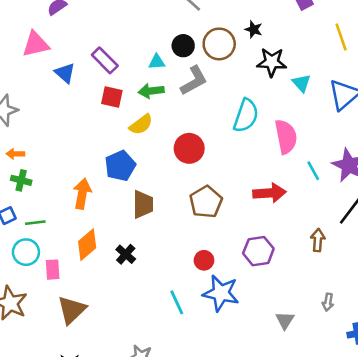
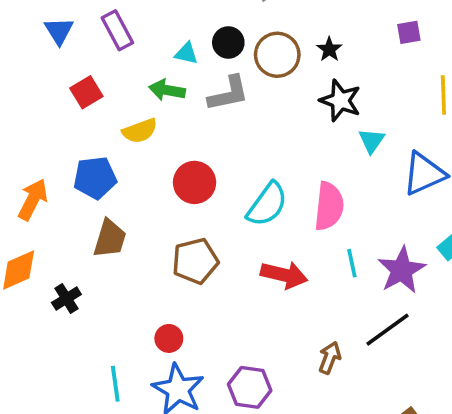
red square: (112, 97) -> (86, 92), moved, turned 30
cyan semicircle: (246, 116) -> (267, 204), moved
purple hexagon: (258, 251) -> (250, 387), moved

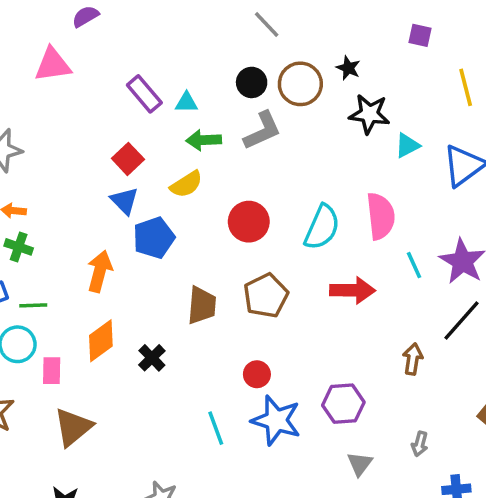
blue triangle: (59, 31) -> (124, 201), moved
purple square: (409, 32) -> (420, 35), turned 35
cyan triangle: (186, 53) -> (186, 103), moved
cyan triangle: (372, 141) -> (407, 145), turned 40
brown trapezoid: (110, 239) -> (202, 305), moved

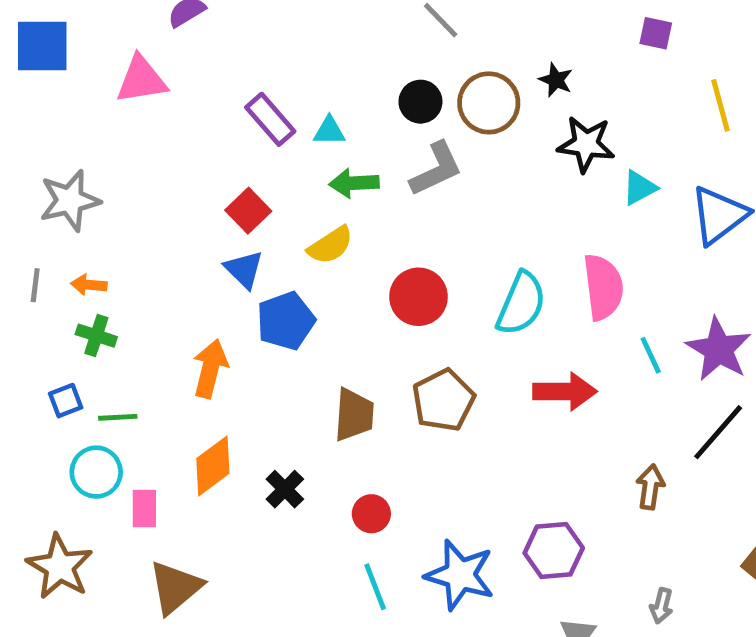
red circle: (257, 374) -> (371, 514), moved

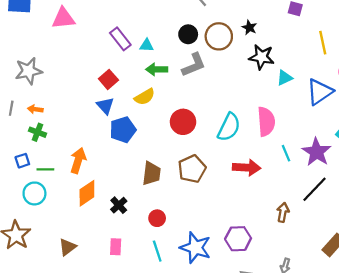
orange arrow: (210, 369) -> (78, 160), moved
pink rectangle: (144, 509) -> (116, 247), moved
brown triangle: (175, 587) -> (67, 247), size x0.7

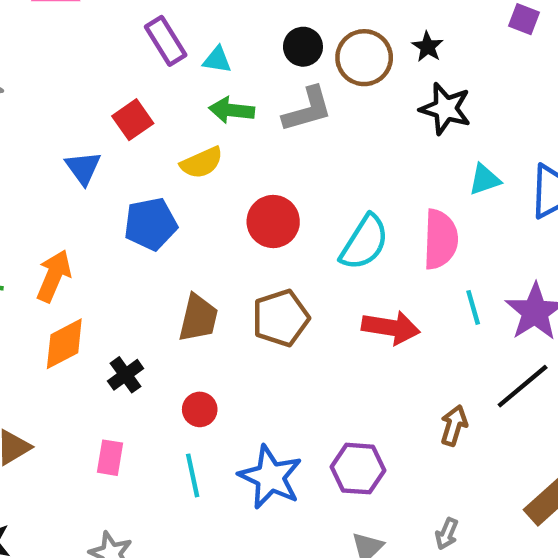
cyan triangle: (285, 78) -> (485, 180), moved
blue triangle: (105, 106) -> (83, 168), moved

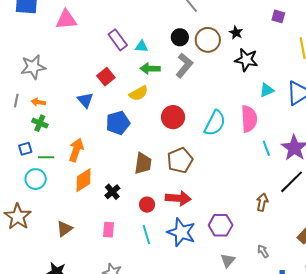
gray L-shape: (307, 109) -> (184, 65), turned -30
red arrow: (391, 328) -> (178, 198), moved
gray arrow: (447, 534) -> (263, 251), turned 128

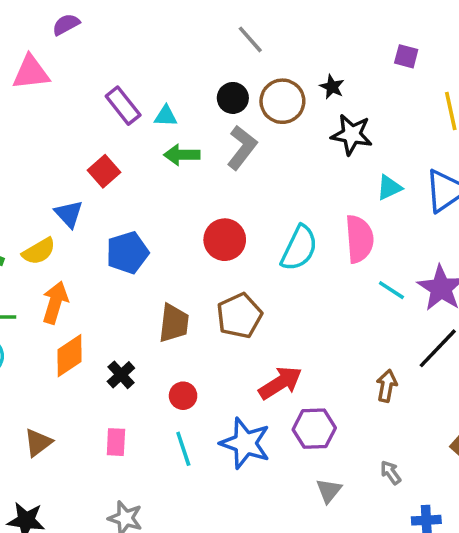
yellow semicircle: (139, 93) -> (39, 251), moved
cyan line: (266, 148) -> (391, 290), turned -35
red arrow: (178, 198) -> (280, 383), moved, turned -35

